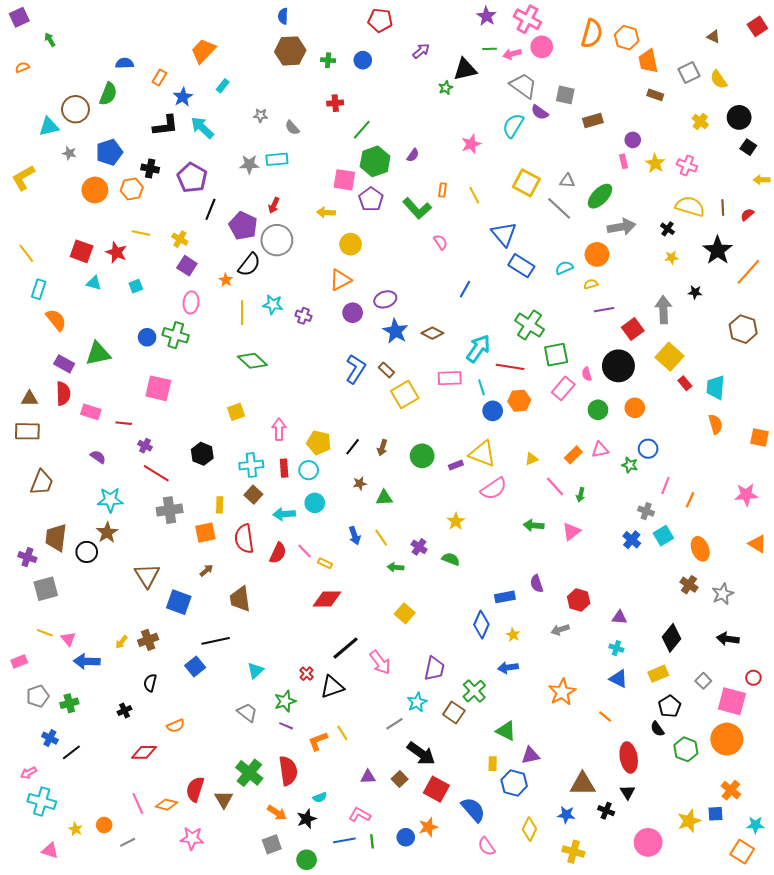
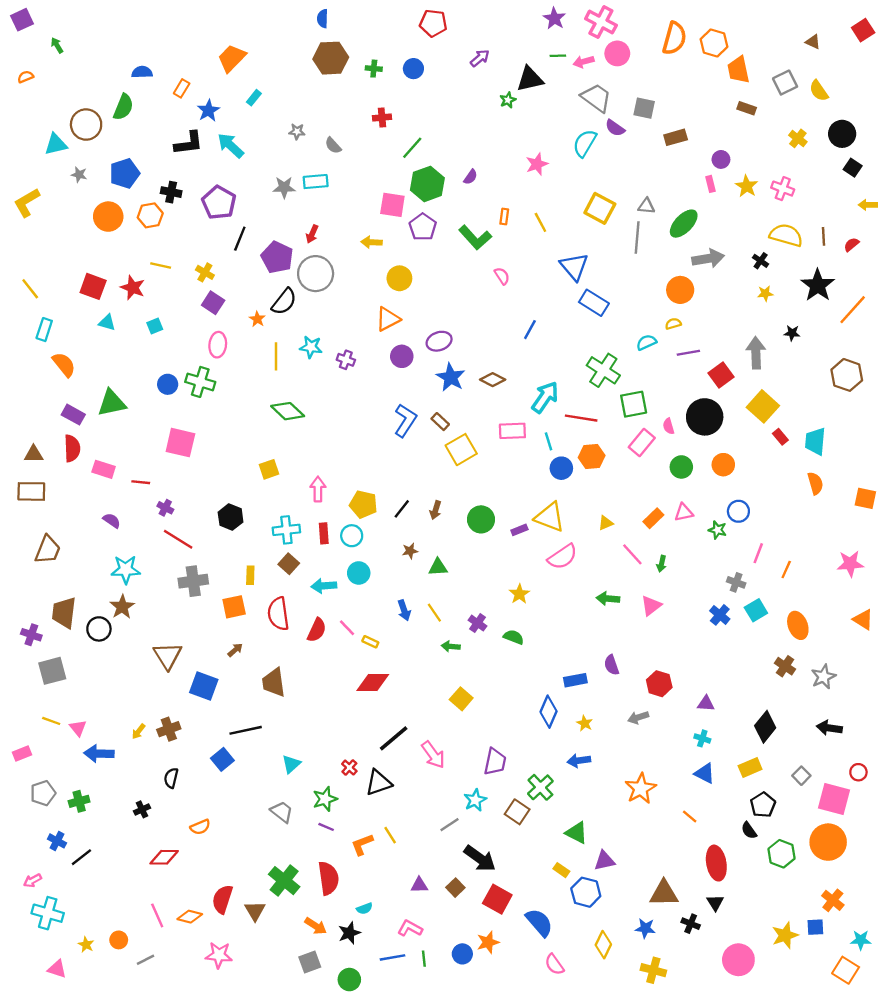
gray line: (559, 208) -> (637, 238), turned 52
cyan semicircle: (564, 268) -> (646, 342), moved
yellow rectangle: (493, 764) -> (561, 870), turned -56

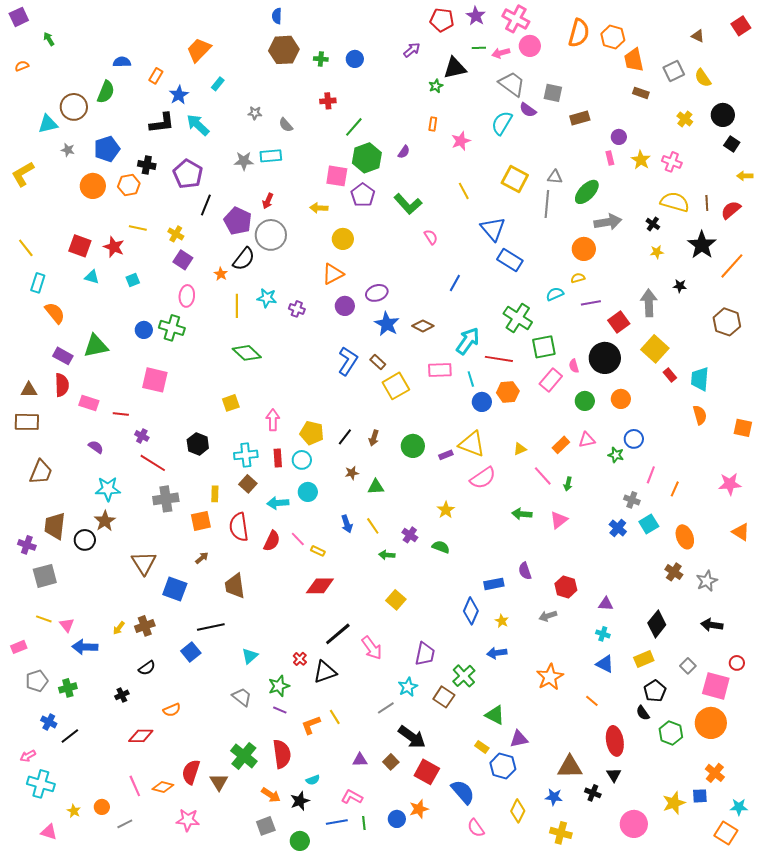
red pentagon: (433, 23) -> (442, 20), moved
orange rectangle: (504, 217) -> (433, 124), moved
red semicircle: (851, 244) -> (731, 210), size x1.5
black semicircle: (171, 778) -> (147, 668), turned -138

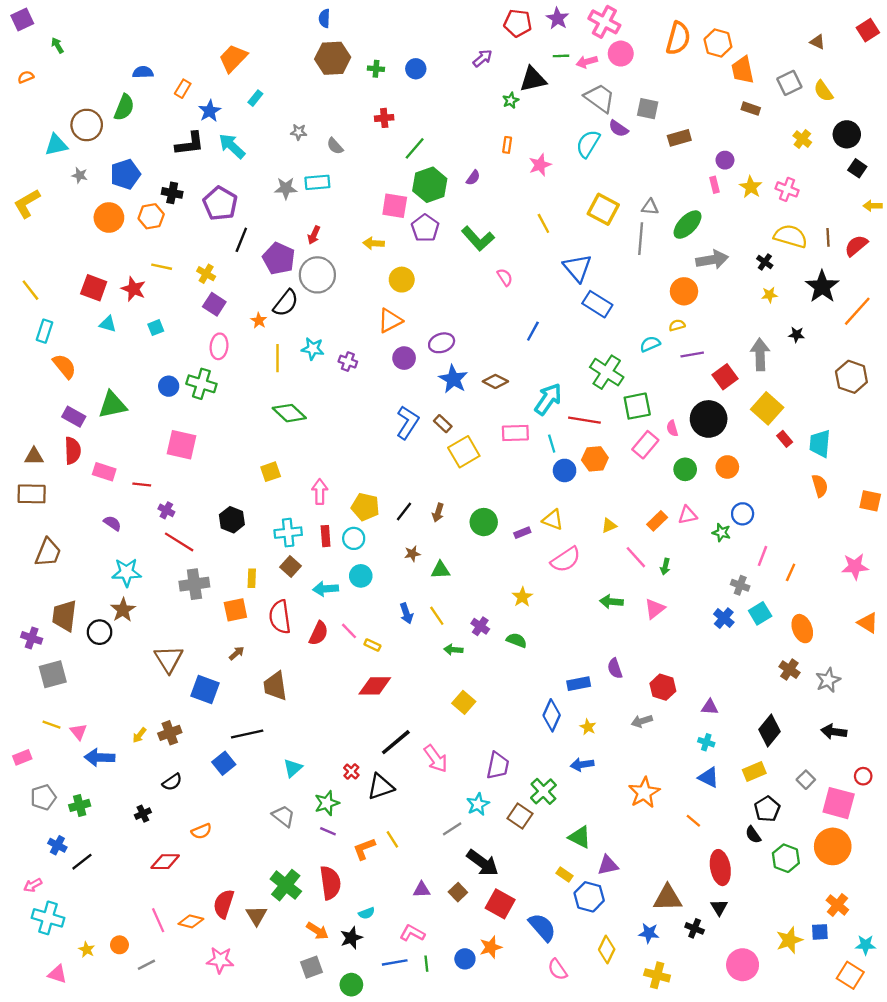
yellow triangle: (472, 444) -> (553, 520), size x0.7

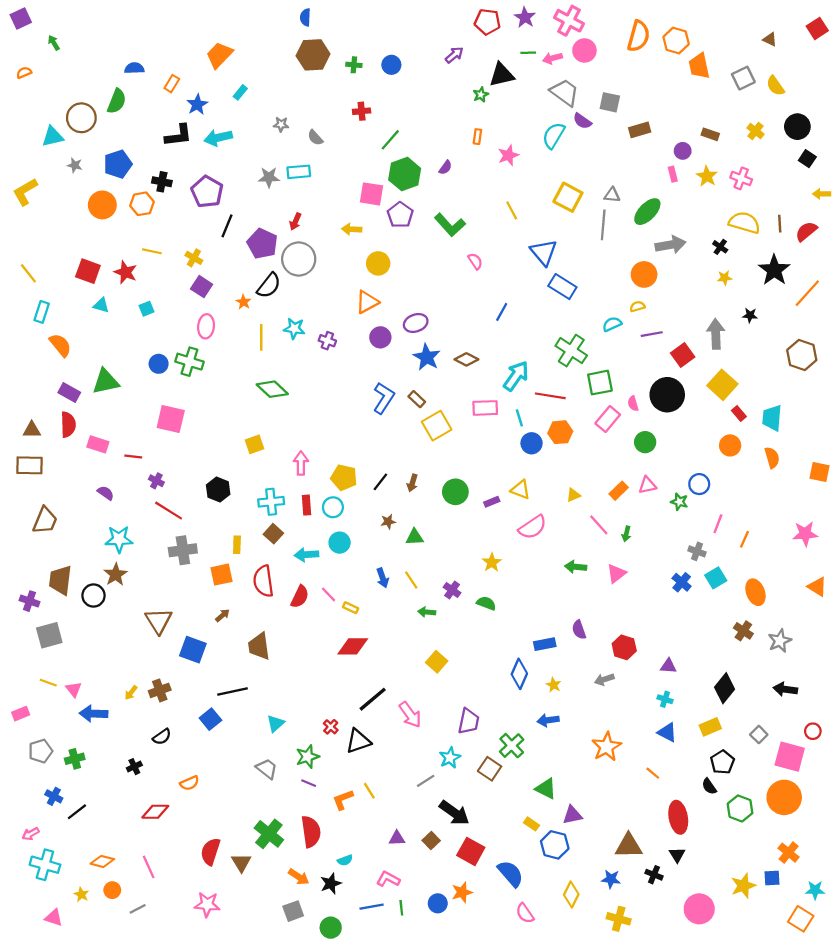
brown rectangle: (751, 109) -> (710, 134), moved
cyan arrow: (232, 146) -> (218, 138), turned -56
orange circle: (727, 467) -> (730, 445), moved
orange diamond: (191, 921) -> (102, 861), moved

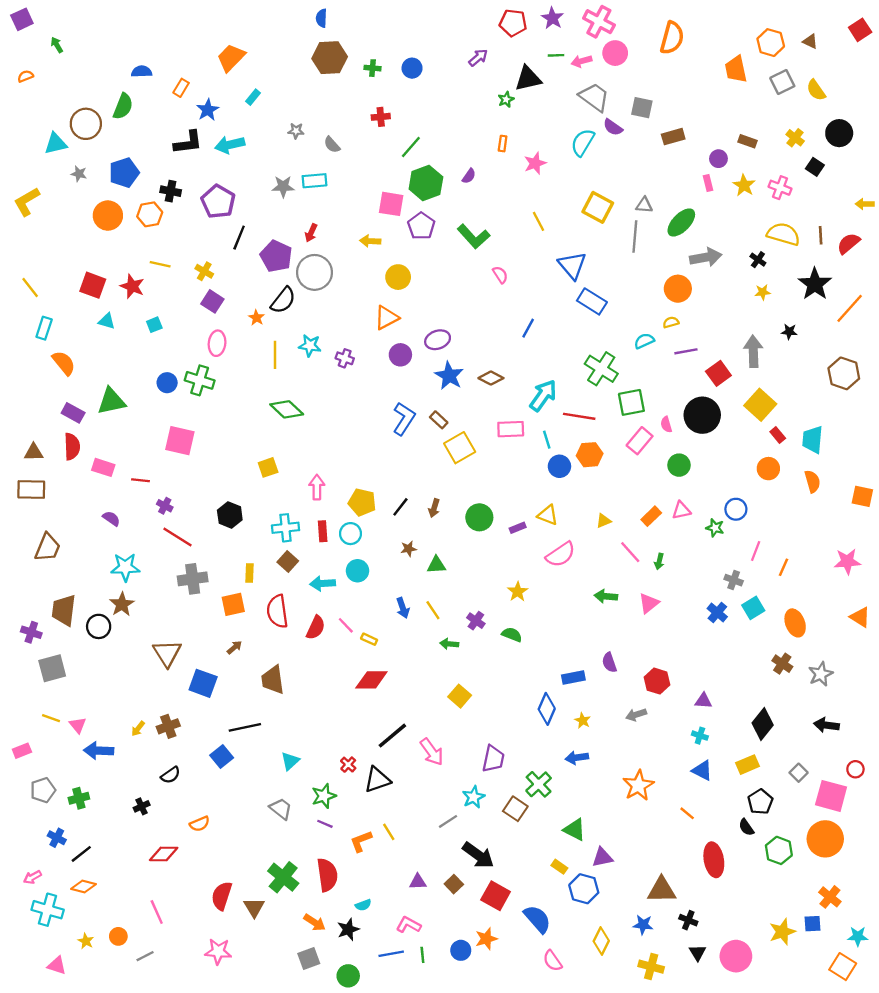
orange hexagon: (676, 41) -> (771, 43), moved
black square: (807, 159) -> (815, 167), moved
black triangle: (677, 855) -> (698, 953), moved
orange diamond: (102, 861) -> (84, 886), moved

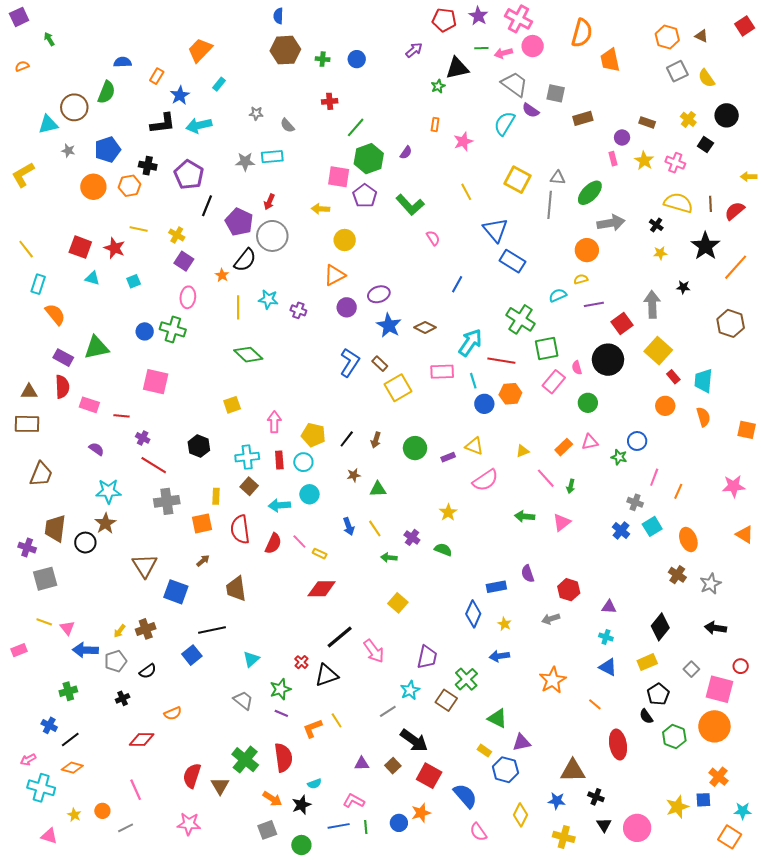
orange trapezoid: (736, 69) -> (610, 60), moved
gray pentagon: (43, 790) -> (116, 661), moved

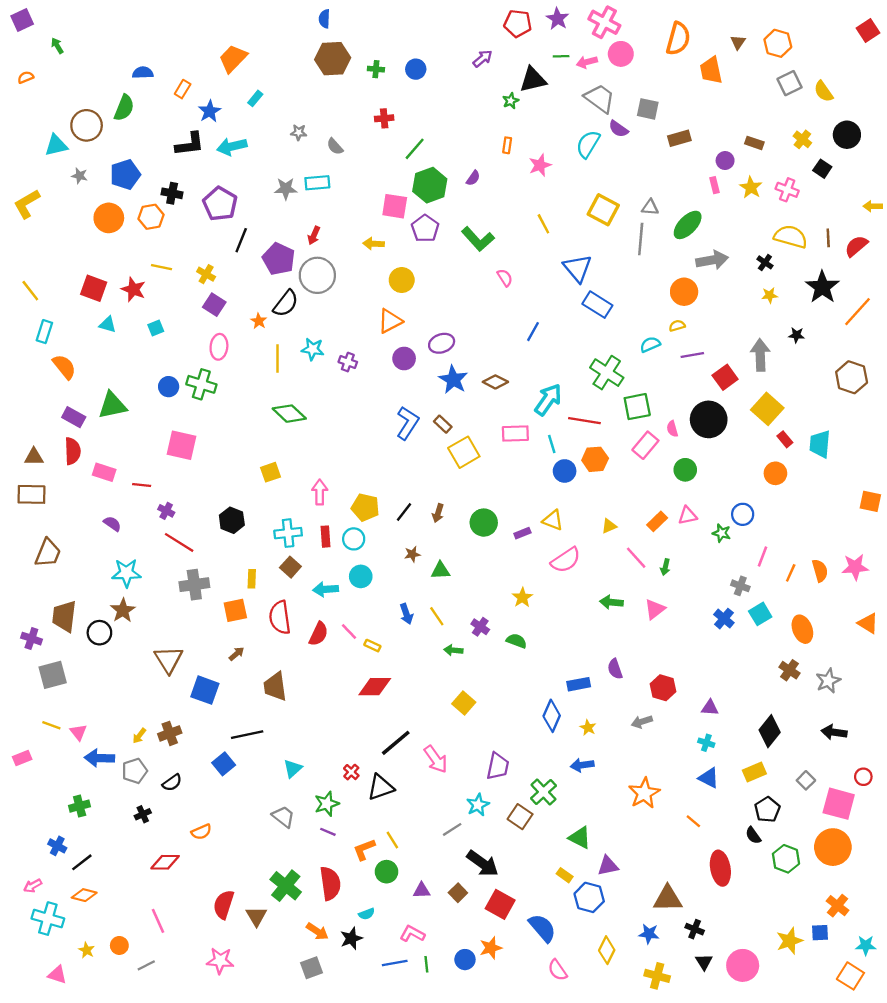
brown triangle: (701, 36) -> (738, 42), moved, turned 40
orange semicircle: (703, 417) -> (820, 571), moved
green circle: (301, 845) -> (386, 872), moved

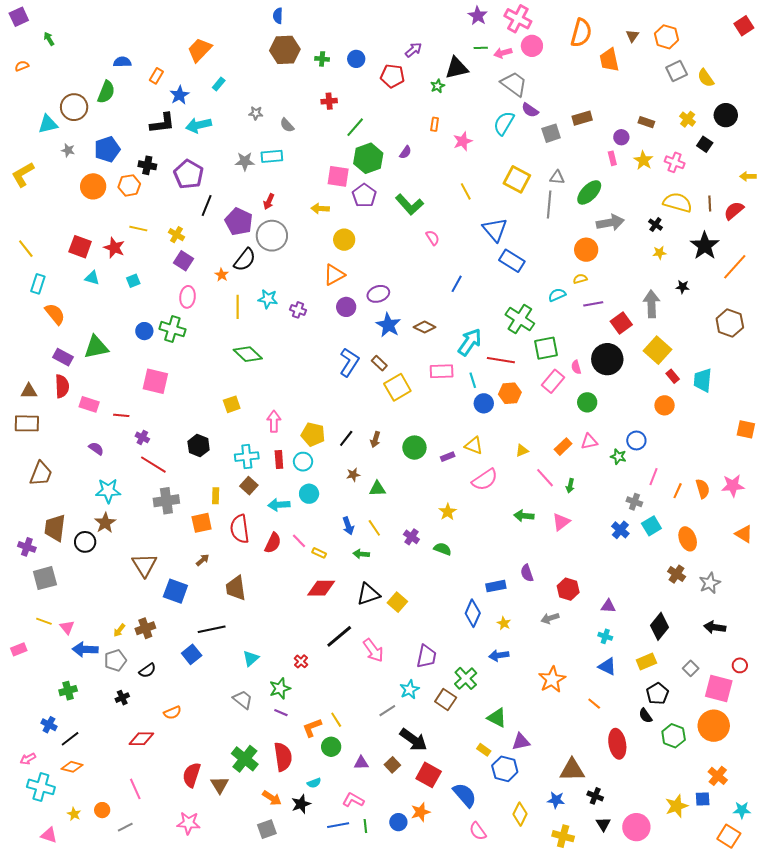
red pentagon: (518, 23) -> (392, 76), moved
gray square: (648, 109) -> (551, 133), moved, turned -30
green arrow: (453, 650) -> (361, 554), moved
black triangle: (381, 787) -> (368, 594), moved

